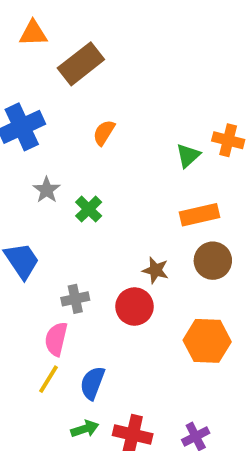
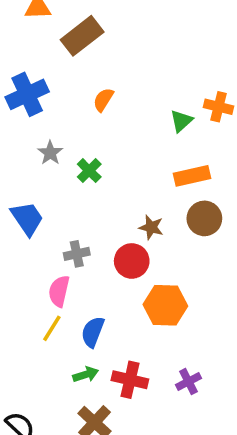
orange hexagon: (207, 341) -> (165, 305), moved

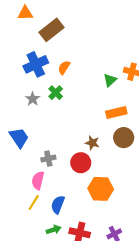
blue cross: (27, 94) -> (36, 64), moved
green cross: (89, 171) -> (56, 93), moved

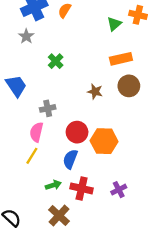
green cross: (56, 93) -> (56, 61), moved
gray star: (33, 99) -> (26, 36), moved
red circle: (81, 163) -> (77, 132), moved
blue semicircle: (58, 205) -> (70, 159), moved

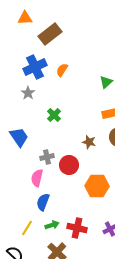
red circle: (77, 132) -> (69, 165), moved
yellow line: (32, 156) -> (27, 228), moved
blue semicircle: (70, 159) -> (43, 202), moved

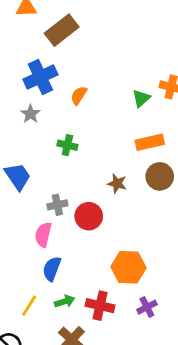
orange semicircle: (62, 70) -> (79, 95), moved
green cross: (54, 115) -> (67, 145), turned -32
orange hexagon: (97, 186) -> (128, 267), moved

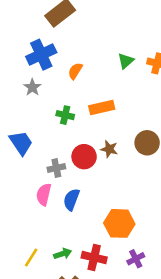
green triangle: (141, 98) -> (126, 61), moved
orange rectangle: (150, 142) -> (102, 107), moved
red circle: (89, 216) -> (84, 157), moved
blue semicircle: (52, 269) -> (71, 200), moved

